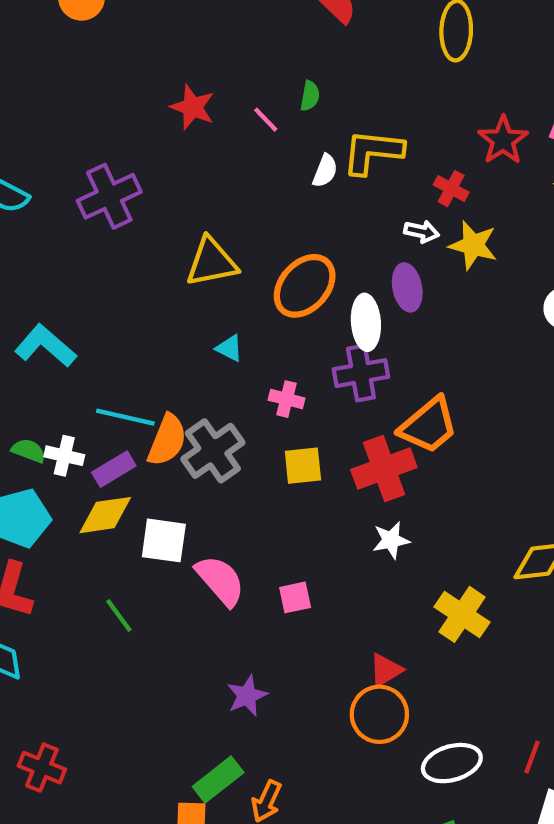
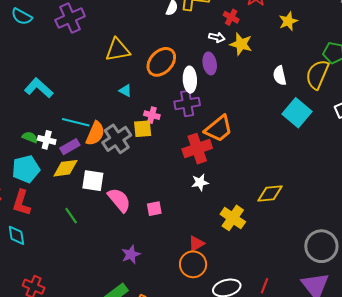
yellow square: (303, 466) -> (143, 129), moved

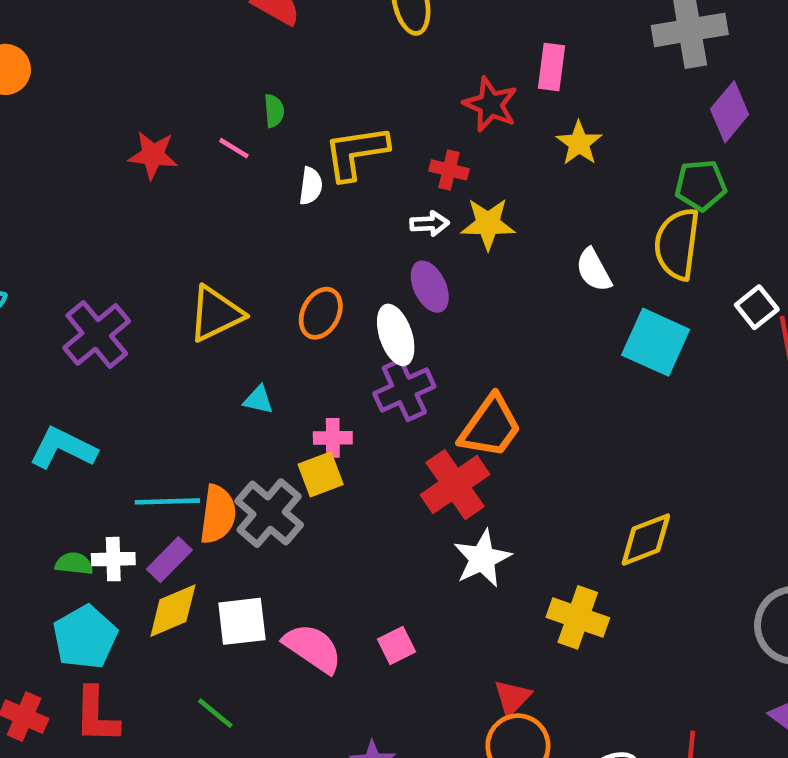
purple cross: (70, 18) -> (97, 334), moved
orange ellipse: (161, 62) -> (321, 313), size x0.7
white star: (200, 182) -> (482, 558), size x1.4

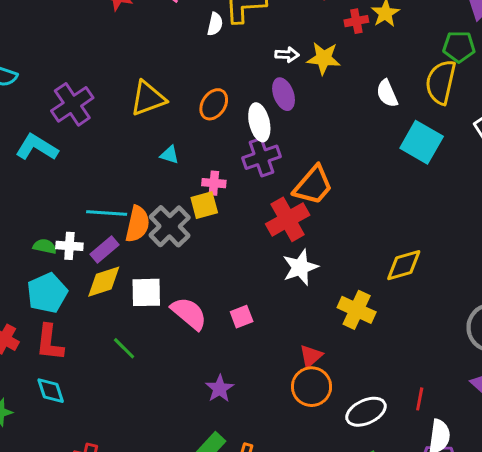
red cross: (449, 170) -> (356, 21), moved, turned -30
cyan L-shape: (63, 448) -> (37, 147), moved

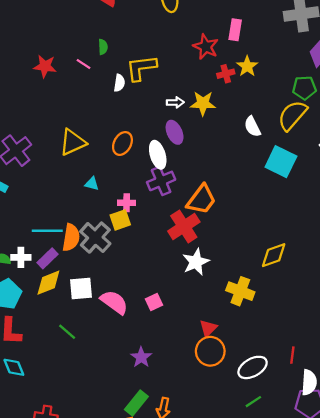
yellow semicircle: (441, 82) -> (292, 115), turned 32

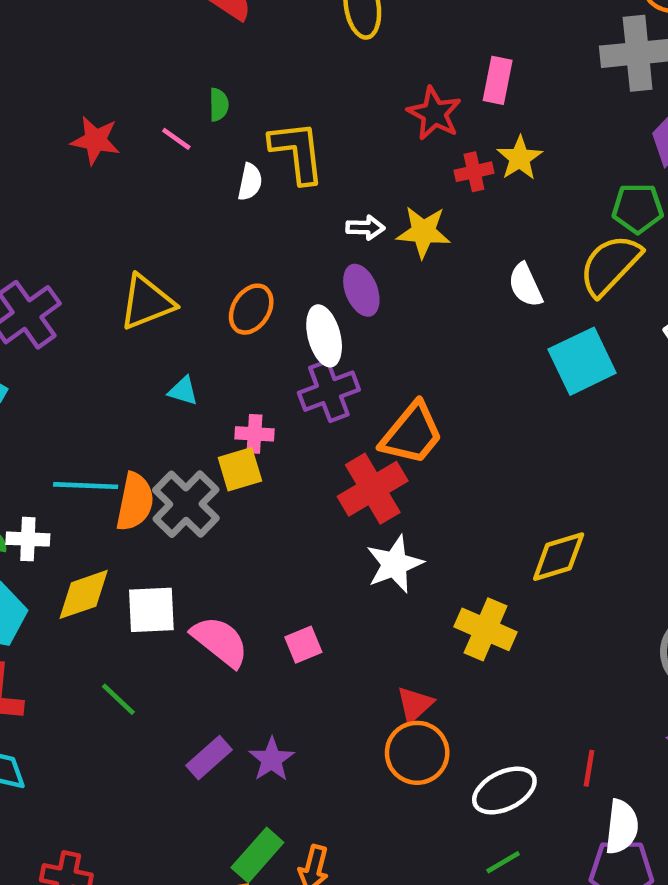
yellow L-shape: (141, 68) -> (297, 152), turned 88
cyan square: (281, 162) -> (582, 361), turned 36
purple rectangle: (47, 258) -> (209, 758), moved

